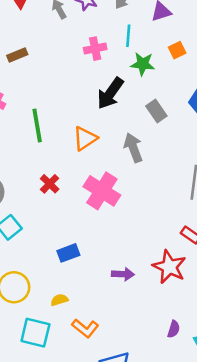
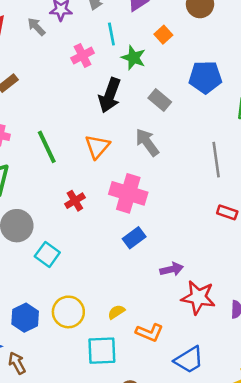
green star: (143, 64) -> (133, 58), turned 30
red cross: (50, 184) -> (75, 201), turned 30
blue rectangle: (68, 253) -> (134, 238), moved
red star: (169, 267) -> (198, 297), moved

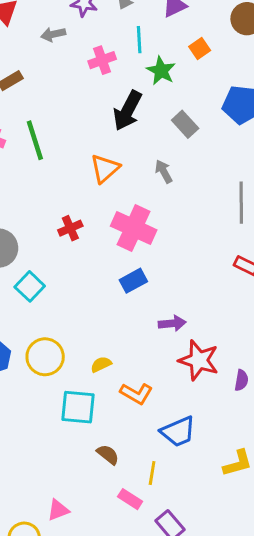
gray arrow: (36, 27) -> (53, 34), moved, turned -66
gray arrow: (147, 142) -> (164, 171), size x0.7
green line: (47, 147) -> (35, 140), moved

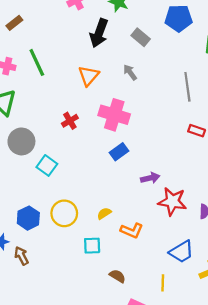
cyan square: (78, 407) -> (92, 246), size x0.7
blue trapezoid: (178, 432) -> (181, 252), moved
yellow line: (152, 473) -> (163, 283), moved

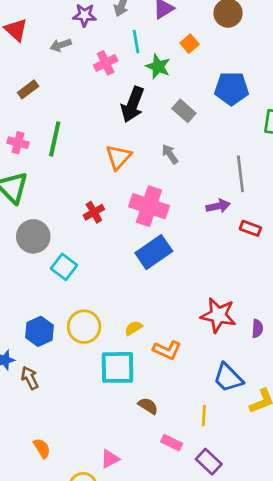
green line: (37, 62) -> (55, 139), turned 36
blue rectangle: (119, 152) -> (154, 252), size x1.5
purple arrow: (150, 178) -> (218, 206), moved
cyan square: (92, 246) -> (118, 367), size x1.6
blue trapezoid: (181, 252) -> (228, 378), turned 75

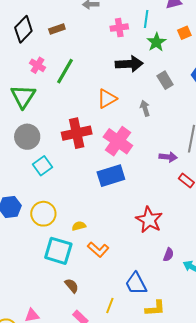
black arrow: (133, 105) -> (129, 64), turned -132
red cross: (94, 212) -> (77, 133), size x1.8
red star: (218, 315) -> (149, 220), moved

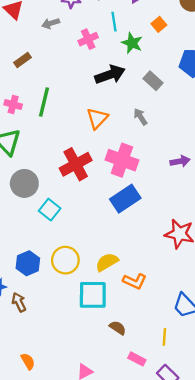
yellow semicircle: (79, 226) -> (107, 262), size x1.5

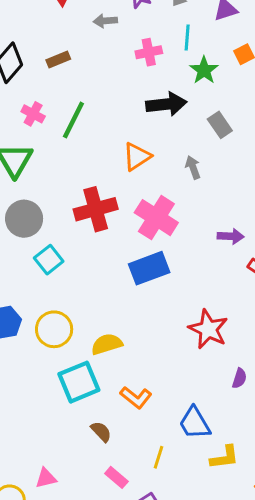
orange L-shape: (135, 281) -> (136, 397), moved
cyan square: (93, 295) -> (79, 382), turned -36

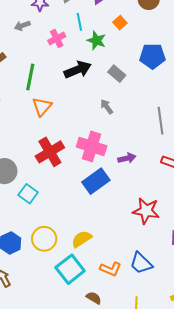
green line: (73, 120) -> (30, 77), moved
orange triangle: (137, 157) -> (42, 107), moved
purple arrow: (231, 236) -> (127, 158), moved
blue trapezoid: (195, 423) -> (141, 263), moved

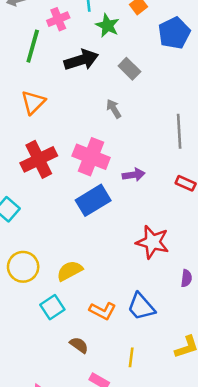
blue pentagon: (152, 56) -> (174, 33), moved, turned -30
green line: (30, 77) -> (33, 46), moved
cyan square: (70, 269) -> (52, 307), size x0.7

